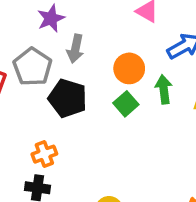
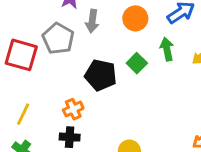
orange circle: (129, 68) -> (135, 18), moved
black pentagon: (68, 98) -> (101, 75), moved

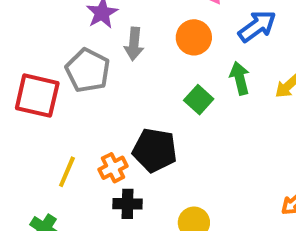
black pentagon: (101, 75) -> (155, 150), moved
yellow line: (23, 114) -> (67, 172), moved
black cross: (70, 137) -> (128, 204), moved

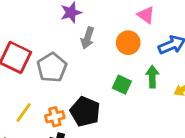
gray pentagon: (88, 70) -> (52, 67), moved
green square: (199, 100) -> (122, 85), turned -30

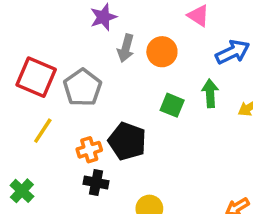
orange circle: (128, 43) -> (162, 52), moved
yellow line: (24, 112) -> (43, 131), moved

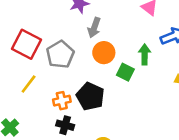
orange circle: (162, 52) -> (104, 53), moved
green arrow: (210, 93) -> (145, 54), moved

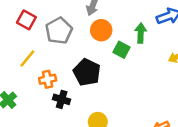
red square: (26, 44) -> (26, 20), size x0.7
orange cross: (62, 101) -> (48, 79), moved

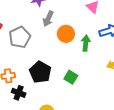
orange circle: (101, 30) -> (66, 34), moved
green square: (122, 50) -> (71, 77), moved

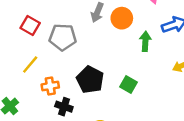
orange circle: (66, 34) -> (122, 18), moved
gray pentagon: (20, 37) -> (63, 37), turned 30

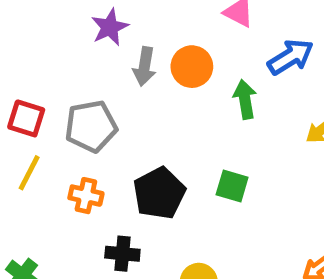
yellow line: (30, 65) -> (29, 173), moved
black pentagon: (90, 80) -> (159, 193), turned 30
orange cross: (50, 86) -> (86, 196), moved, turned 35

